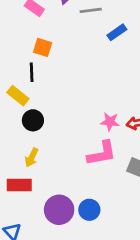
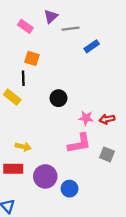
black circle: (33, 120) -> (58, 98), moved
yellow arrow: (32, 157) -> (23, 147), turned -104
purple circle: (59, 210) -> (45, 176), moved

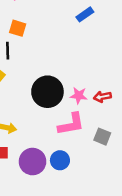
black circle: (58, 98) -> (47, 92), moved, size x1.6
blue circle: (70, 189) -> (60, 160), moved

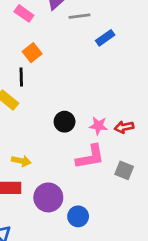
orange square: (18, 28) -> (32, 53), turned 35
black circle: (47, 92) -> (65, 122), size x0.6
blue circle: (60, 160) -> (78, 216), moved

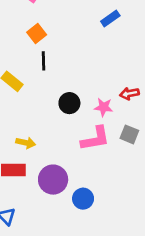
black line: (21, 77) -> (43, 61), moved
red arrow: (124, 127) -> (129, 94), moved
gray square: (124, 170) -> (129, 134), moved

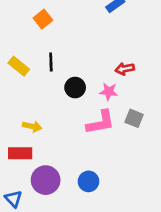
black line: (43, 61) -> (51, 62), moved
red arrow: (129, 94) -> (125, 69), moved
purple circle: (53, 180) -> (46, 180), moved

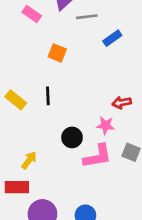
orange square: (43, 19) -> (57, 53), moved, turned -30
black circle: (75, 88) -> (72, 137), moved
yellow arrow: (32, 126) -> (29, 160), turned -66

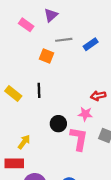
gray line: (87, 17) -> (64, 40), moved
pink L-shape: (98, 156) -> (79, 139), turned -70

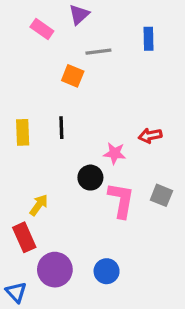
blue rectangle: (91, 44) -> (149, 39), moved, turned -56
yellow rectangle: (13, 94) -> (23, 132), turned 49
pink star: (85, 114) -> (115, 153), moved
red rectangle: (14, 163) -> (24, 237), turned 66

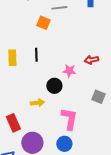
pink L-shape: (121, 200) -> (69, 119), moved
yellow arrow: (39, 205) -> (37, 103), moved, turned 48

